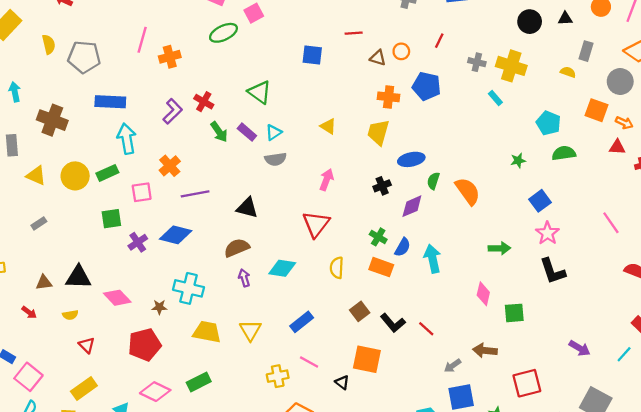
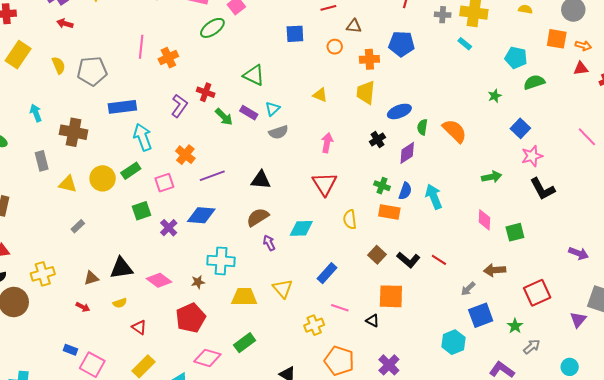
orange circle: (401, 51) -> (335, 47), moved
pink star: (547, 233) -> (532, 156), turned 30

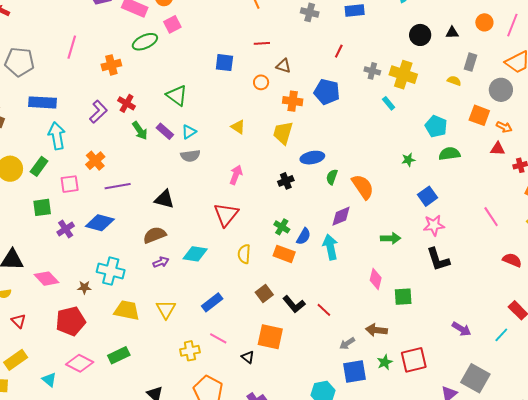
orange cross: (168, 58) -> (111, 65), moved
purple diamond: (407, 153) -> (341, 216), moved
green rectangle: (131, 171) -> (39, 166), turned -30
purple arrow: (269, 243) -> (161, 262), turned 84
green star: (515, 326) -> (385, 362), moved

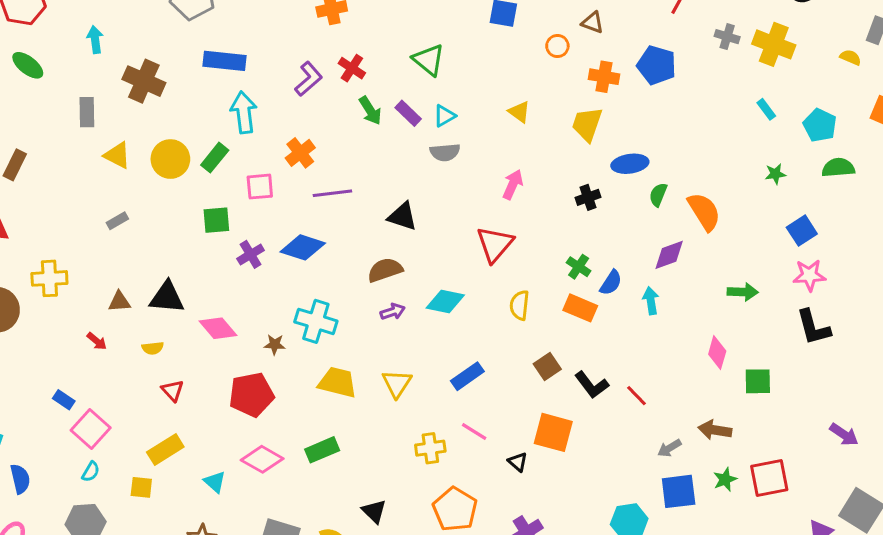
cyan rectangle: (389, 103) -> (766, 109), moved
cyan arrow: (330, 247) -> (651, 301), size x0.7

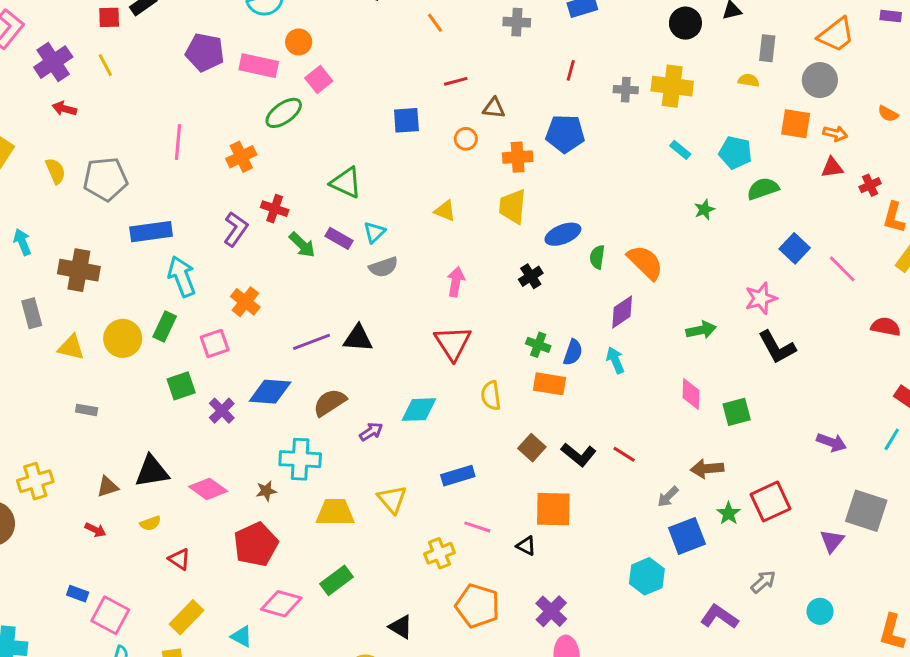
purple line: (332, 193) -> (311, 342), moved
gray rectangle: (117, 221) -> (87, 410), turned 54
blue square: (802, 231) -> (795, 248), moved
brown semicircle: (385, 270) -> (330, 402), moved
blue rectangle: (467, 376) -> (458, 476), turned 32

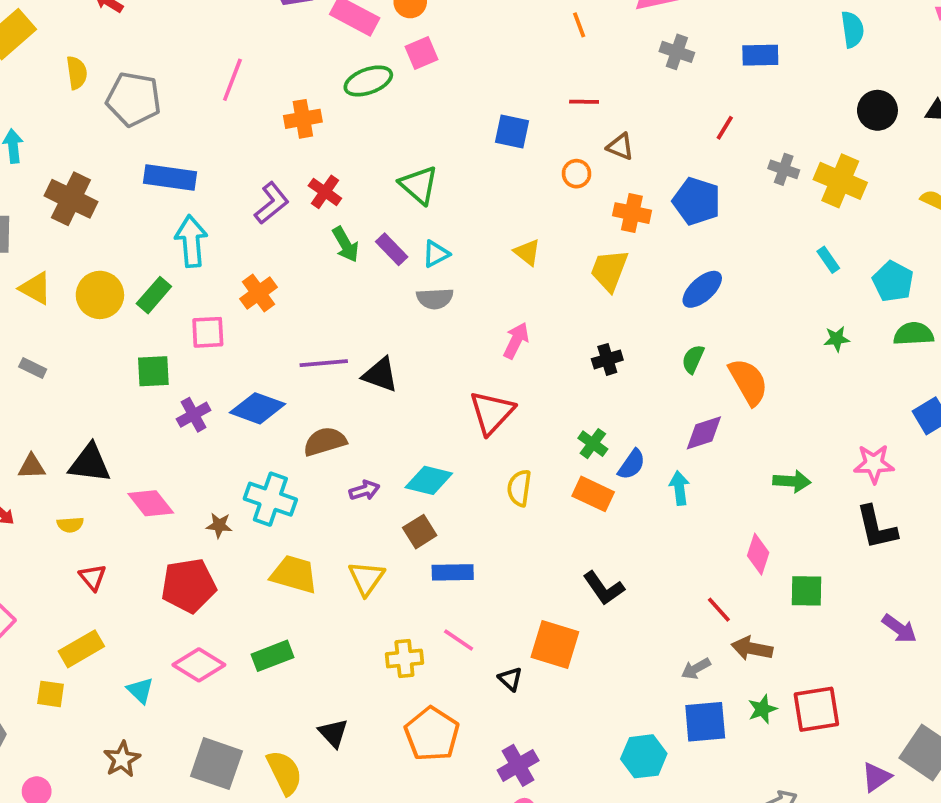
blue ellipse: (563, 234) -> (702, 289), moved, turned -36
purple arrow: (831, 442) -> (899, 629), moved
brown square: (532, 448) -> (420, 532), moved
red line: (624, 454) -> (719, 610), moved

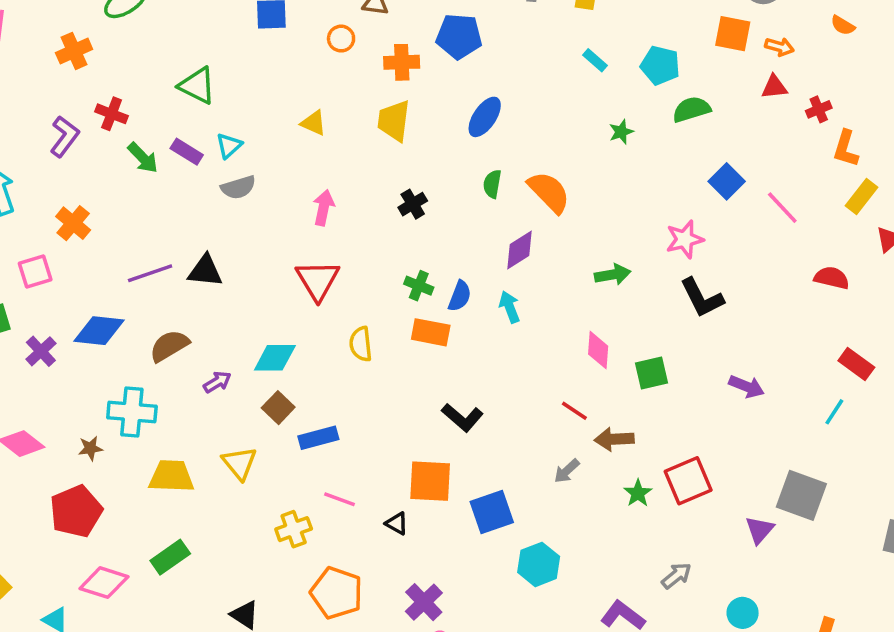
blue square: (705, 722) -> (492, 512), moved

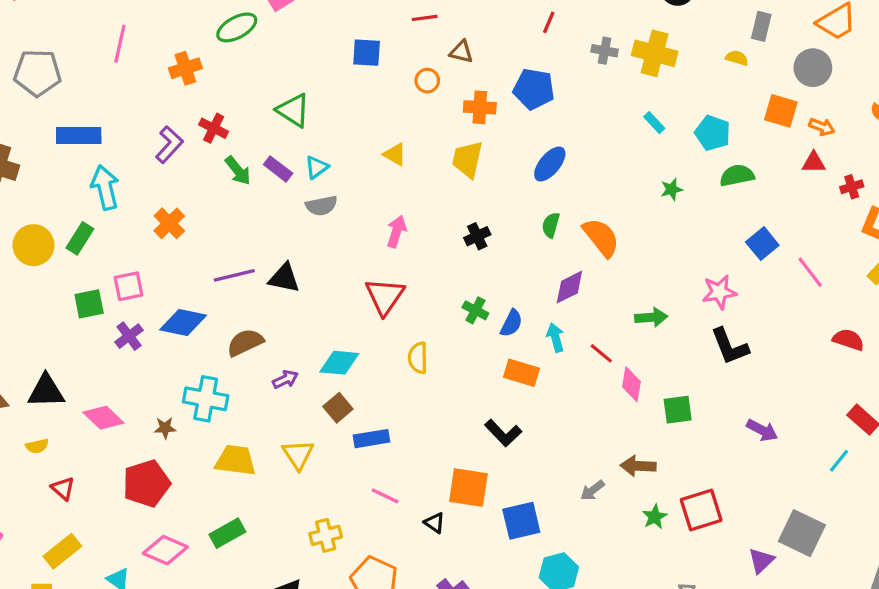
pink square: (35, 271) -> (129, 286), moved
orange rectangle: (431, 332) -> (522, 373), moved
red line: (574, 411) -> (601, 353), moved
yellow cross: (294, 529) -> (326, 535), moved

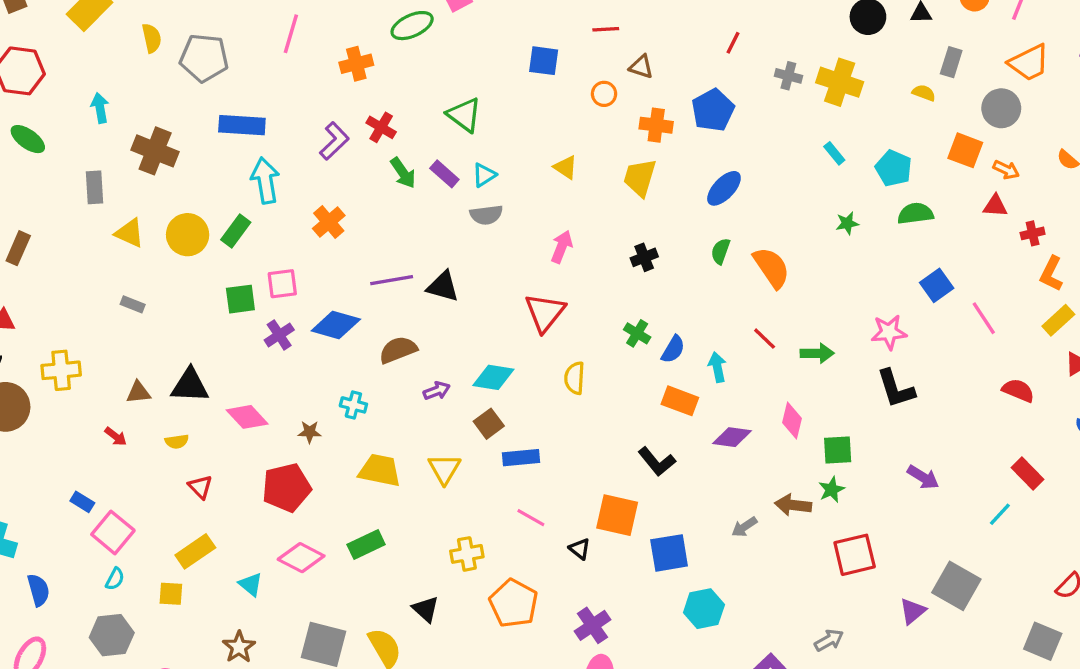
blue pentagon: (534, 89) -> (713, 110), turned 30
purple diamond: (569, 287) -> (732, 437), moved, turned 30
red line: (601, 353) -> (765, 339), moved
cyan cross: (206, 399) -> (353, 405), size x0.6
green star: (655, 517) -> (832, 490), moved

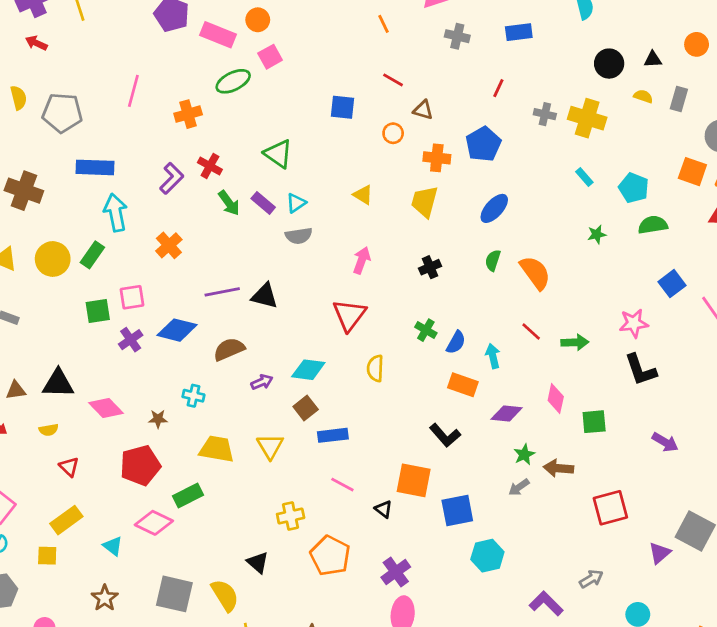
red line: (606, 29) -> (393, 80), turned 35
yellow semicircle: (924, 93) -> (643, 96), moved
green star: (832, 490) -> (524, 454), moved
green rectangle: (366, 545) -> (188, 495), moved

